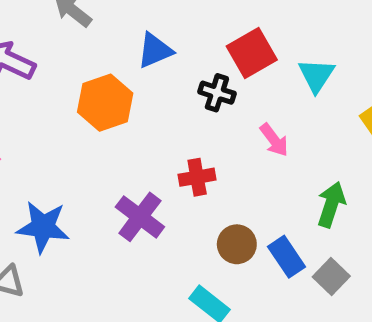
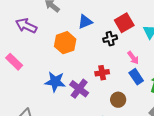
black cross: (217, 93) -> (110, 39), turned -32
blue star: (43, 227) -> (55, 82), moved
blue rectangle: (287, 257) -> (136, 77), moved

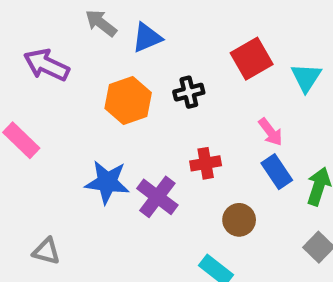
blue triangle: (85, 22) -> (147, 38), moved
black cross: (110, 39) -> (189, 92), moved

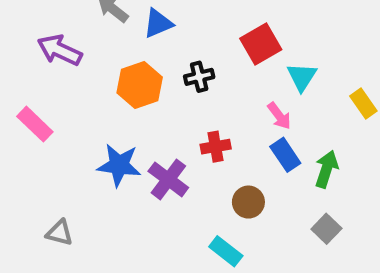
cyan triangle: (306, 77) -> (302, 77), moved

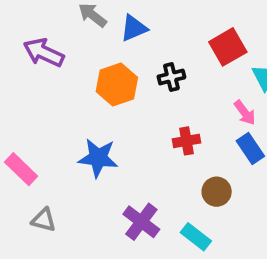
pink rectangle: (35, 124) -> (21, 169), moved
purple cross: (168, 179) -> (141, 222), moved

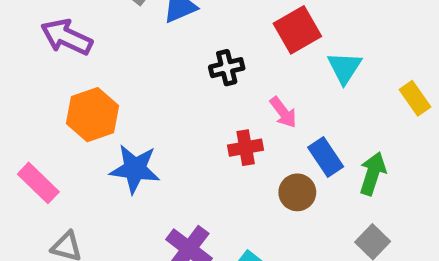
orange hexagon: (117, 85) -> (92, 115), moved
pink arrow: (245, 113) -> (283, 112), moved
brown circle: (217, 192) -> (297, 192), moved

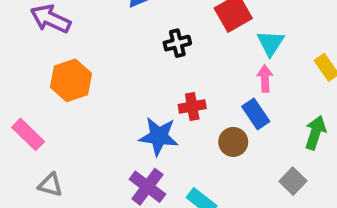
pink arrow: (283, 112) -> (265, 79), moved, turned -145
blue star: (135, 169) -> (159, 136), moved
green arrow: (373, 174) -> (315, 133), moved

